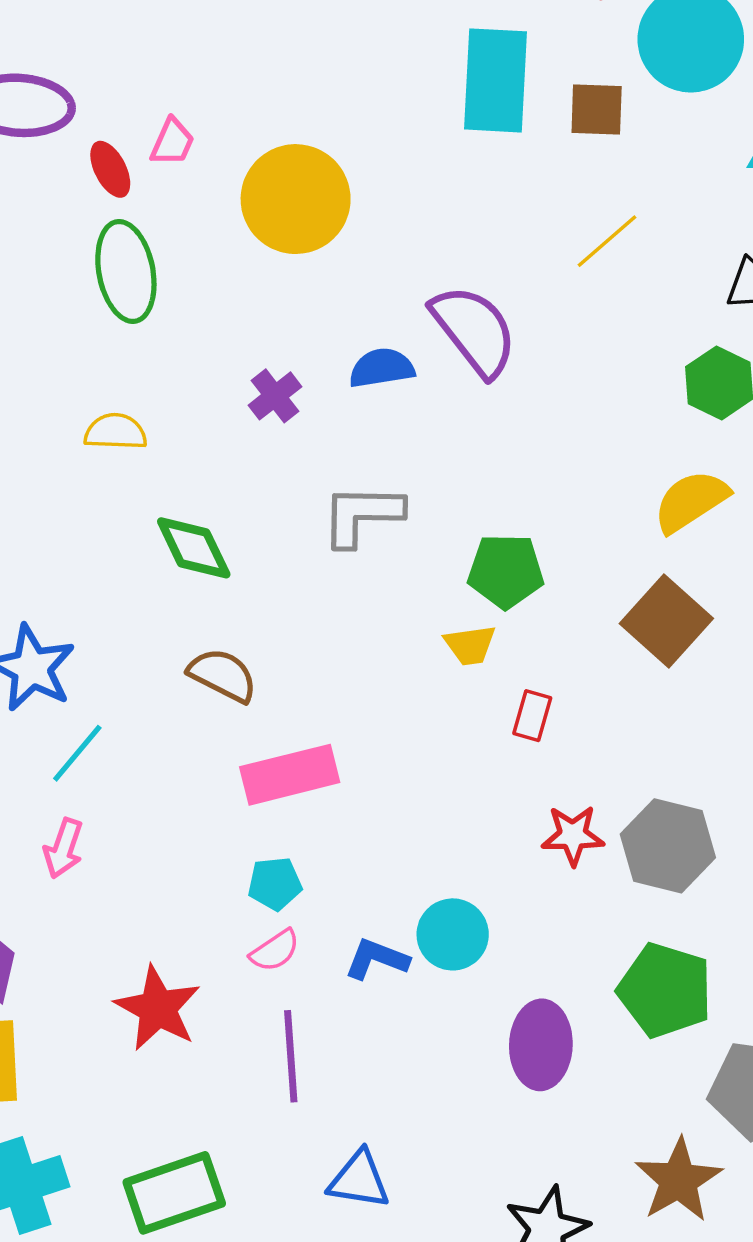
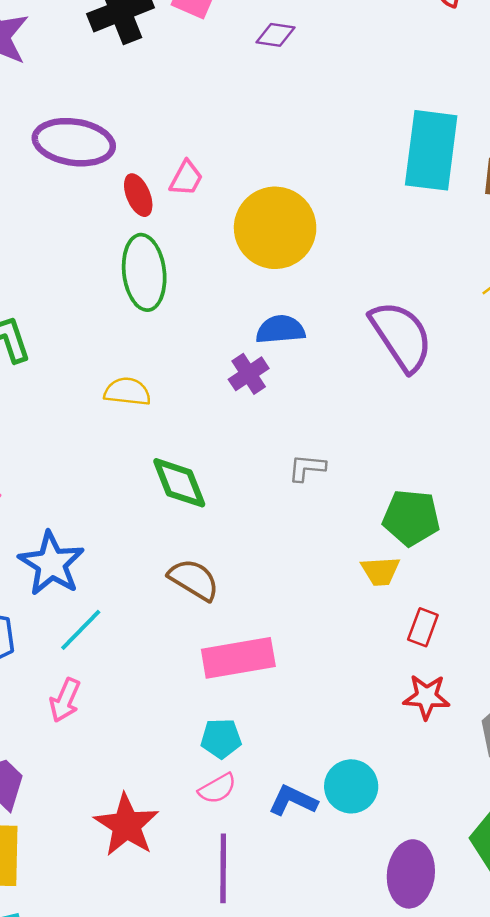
blue semicircle: (382, 368) -> (280, 330), moved
gray L-shape: (362, 515) -> (307, 468), size x0.6
red star: (573, 835) -> (426, 697), moved

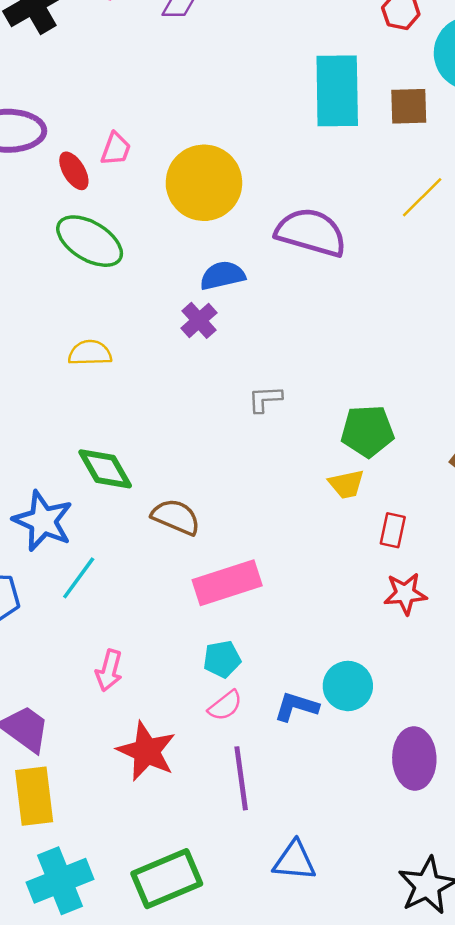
green ellipse: (144, 272) -> (90, 241), turned -44
purple semicircle: (401, 336) -> (311, 232), moved, turned -32
green diamond: (179, 483) -> (105, 469), moved
pink arrow: (65, 700) -> (109, 670), moved

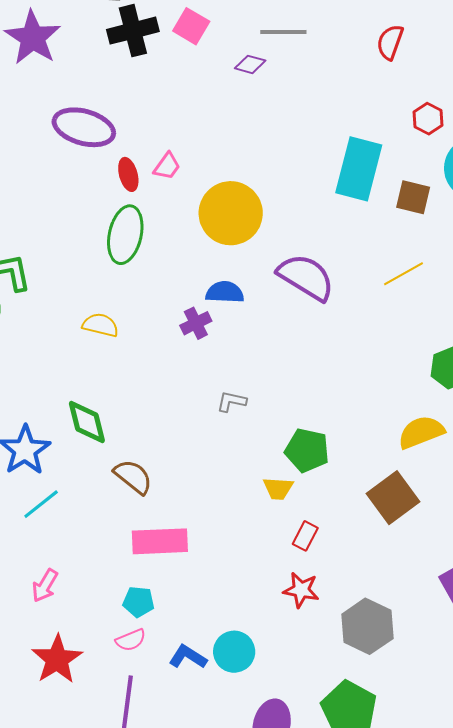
green ellipse: (90, 241) -> (125, 235), turned 56

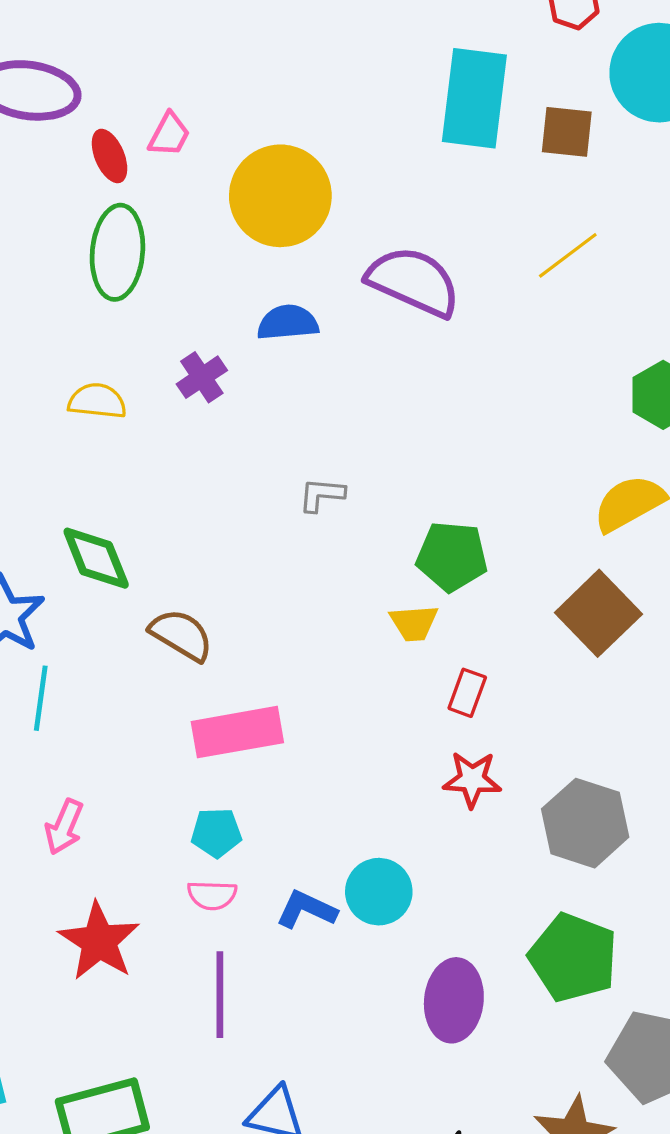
purple cross: (196, 323) -> (202, 377), moved
cyan line: (41, 504) -> (41, 698), turned -36
pink semicircle: (131, 640) -> (212, 895), turned 32

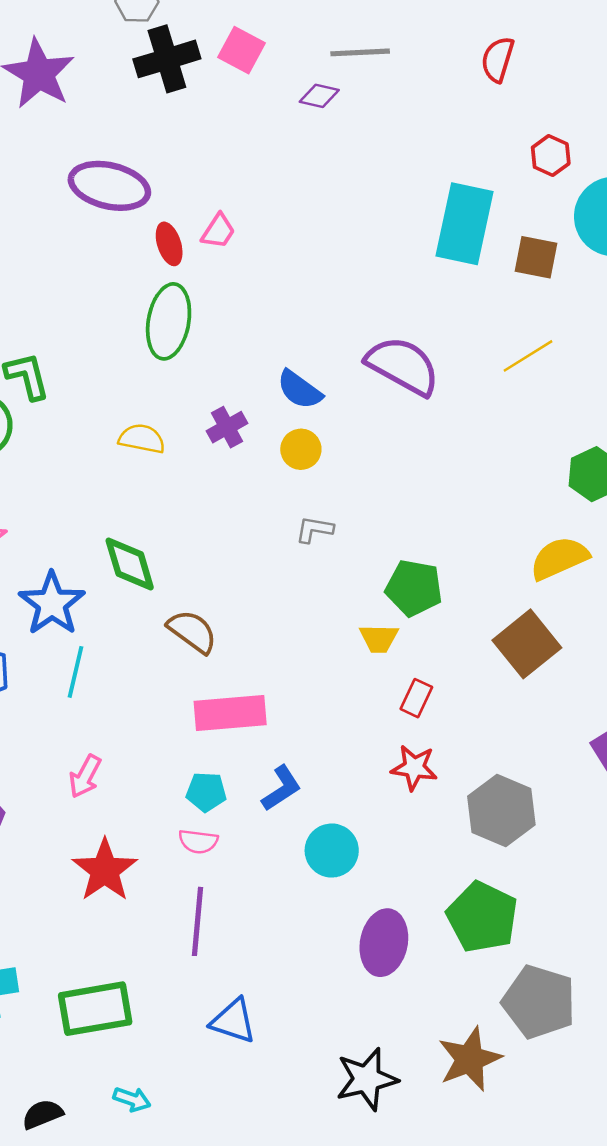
yellow circle: (280, 196) -> (301, 449), moved, size x0.5
blue semicircle: (288, 323) -> (300, 390), turned -144
blue L-shape: (306, 910) -> (281, 788), moved, turned 117

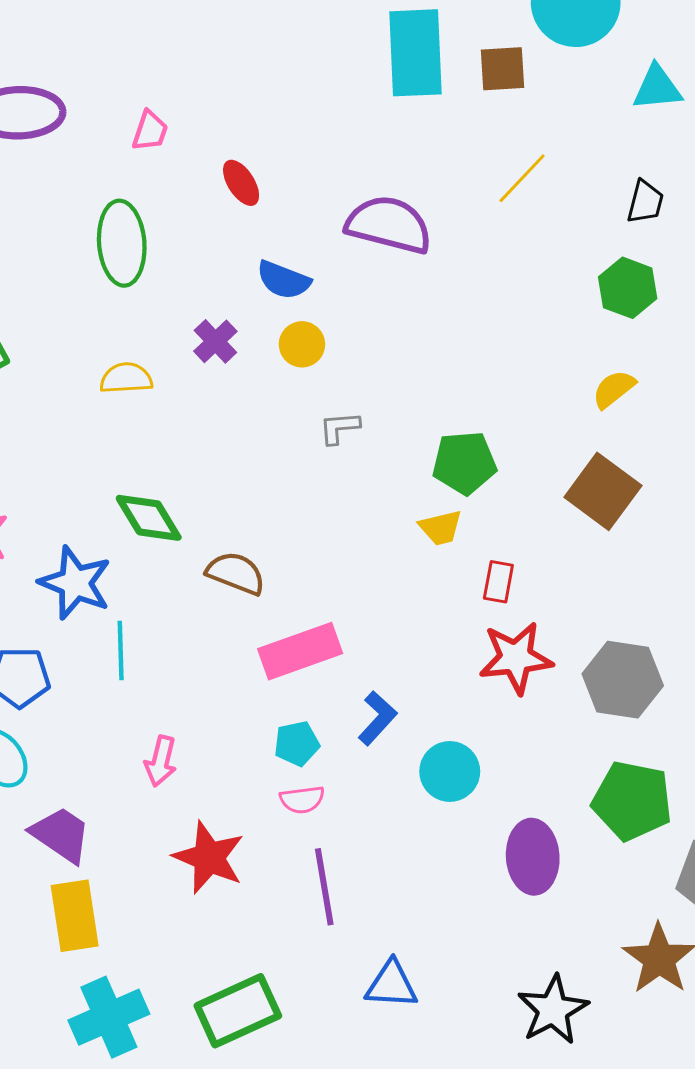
red ellipse: (169, 244) -> (241, 183), moved
yellow semicircle: (559, 558) -> (614, 389), size x0.7
red star: (414, 768) -> (516, 658), size x1.4

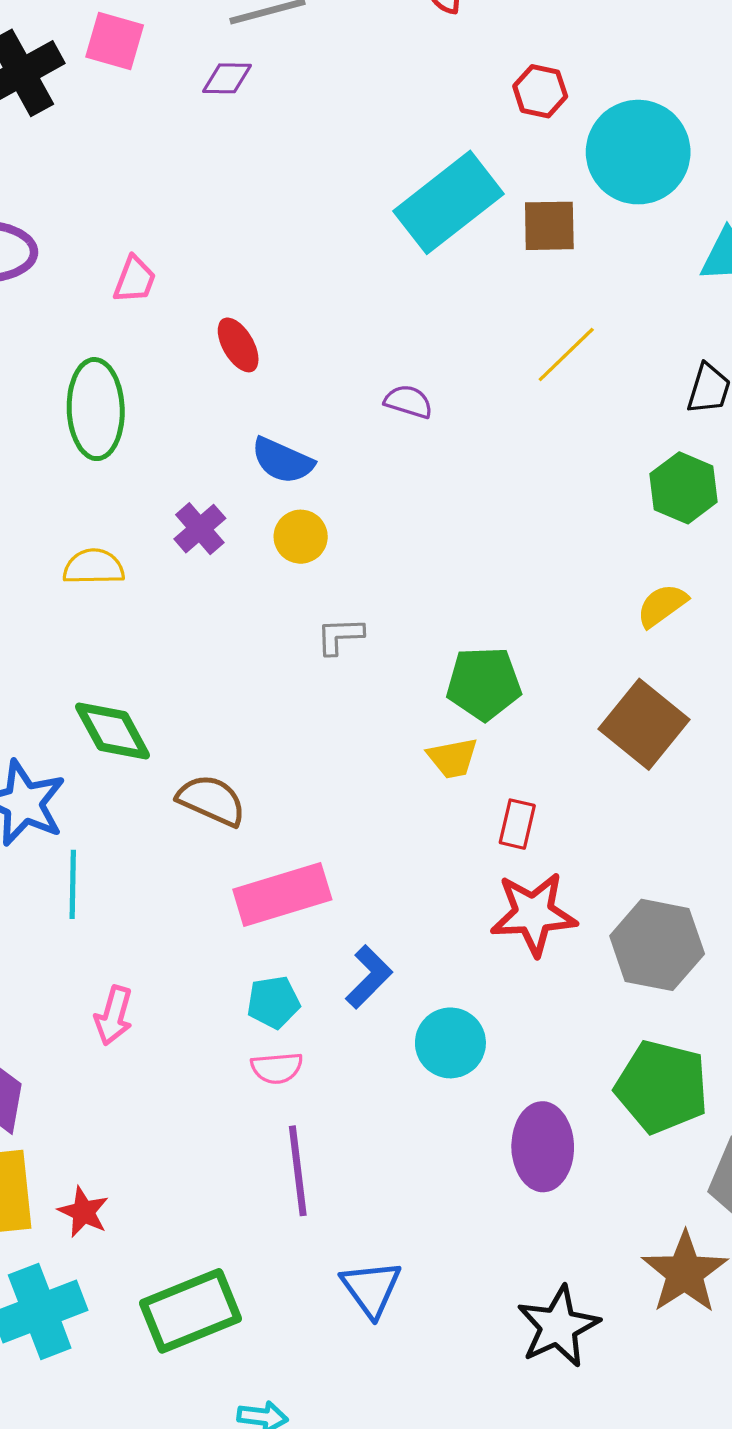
cyan rectangle: (415, 53) -> (449, 202), turned 52
purple semicircle: (389, 225) -> (408, 402), size x0.5
red star: (209, 858) -> (83, 1212), moved, size x0.6
blue triangle: (391, 985) -> (371, 1289), turned 48

